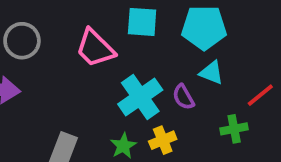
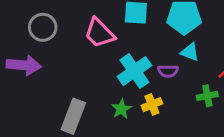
purple semicircle: (183, 97) -> (168, 71), turned -60

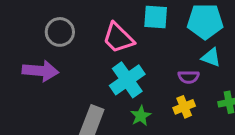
cyan cross: (134, 71) -> (127, 80), moved
yellow cross: (152, 105) -> (184, 107), moved

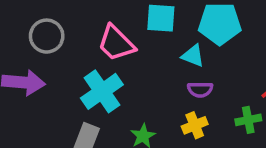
cyan triangle: (211, 57) -> (193, 56), moved
cyan cross: (127, 80) -> (102, 91), moved

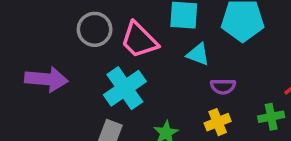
gray circle: (47, 36) -> (95, 29), moved
cyan triangle: (193, 56) -> (198, 54), moved

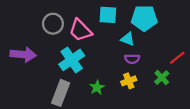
cyan triangle: (198, 54) -> (128, 39), moved
green cross: (271, 117) -> (162, 78), turned -32

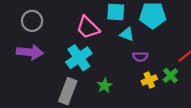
gray circle: (53, 24) -> (32, 21), moved
cyan triangle: (128, 39) -> (127, 34), moved
yellow cross: (129, 81) -> (149, 80), moved

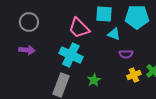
purple arrow: (30, 52) -> (27, 50), size x0.7
cyan cross: (79, 58) -> (71, 55), turned -30

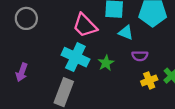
purple arrow: (27, 50) -> (22, 72), moved, turned 105
green star: (94, 80) -> (106, 63), moved

